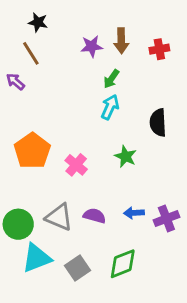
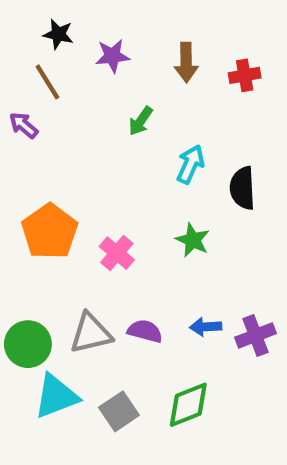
purple star: (92, 46) -> (112, 56), moved
green arrow: (111, 79) -> (141, 121), moved
cyan arrow: (110, 107) -> (190, 164), moved
gray triangle: (59, 217) -> (91, 333), turned -36

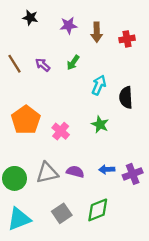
purple star: (112, 56) -> (69, 25), moved
brown line: (47, 82) -> (15, 64), moved
purple arrow: (24, 125) -> (43, 65), moved
cyan triangle: (56, 396) -> (19, 219), moved

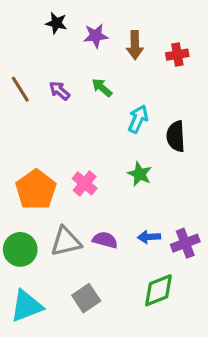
black star: (30, 18) -> (56, 23), moved
green arrow: (73, 63) -> (102, 88), turned 96
orange pentagon: (26, 120) -> (36, 190), moved
green diamond: (98, 210) -> (158, 290), moved

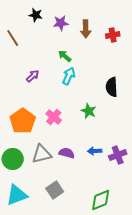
brown line: (20, 89) -> (13, 38), moved
purple arrow: (59, 91) -> (33, 76), moved, turned 96
cyan arrow: (138, 119) -> (69, 76), moved
green diamond: (158, 290) -> (101, 200), moved

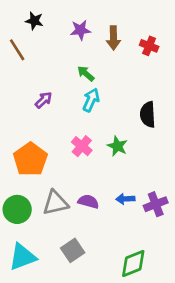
black star: (36, 15) -> (34, 21), moved
red cross: (113, 35) -> (149, 46), turned 32
pink cross: (54, 117) -> (82, 146), moved

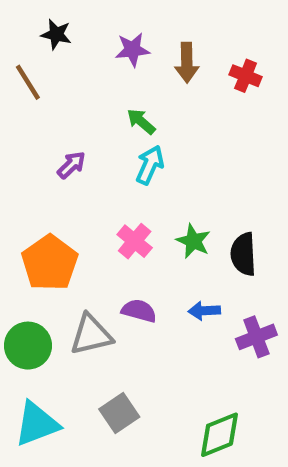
black semicircle: (148, 114) -> (243, 254), moved
blue arrow: (125, 199) -> (204, 311), moved
purple semicircle: (88, 202) -> (139, 311), moved

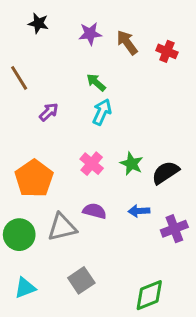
brown arrow: (187, 63) -> (127, 43), turned 145
brown line: (28, 82) -> (19, 78), moved
black semicircle: (243, 254) -> (165, 173), turned 60
cyan triangle: (37, 424) -> (25, 288), size x0.7

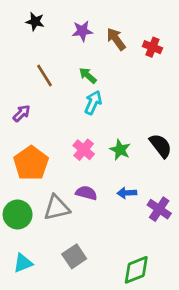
brown line: (19, 78) -> (45, 76), moved
purple arrow: (49, 112) -> (22, 113), moved
black semicircle: (165, 173) -> (161, 146), moved, turned 85
purple cross: (174, 229) -> (159, 209), turned -35

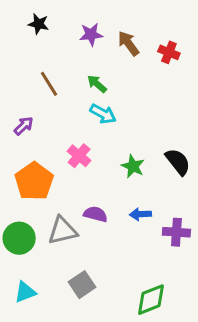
cyan arrow: (93, 102) -> (103, 114), turned 95
pink cross: (84, 150) -> (79, 156), moved
purple cross: (159, 209) -> (176, 232), turned -30

